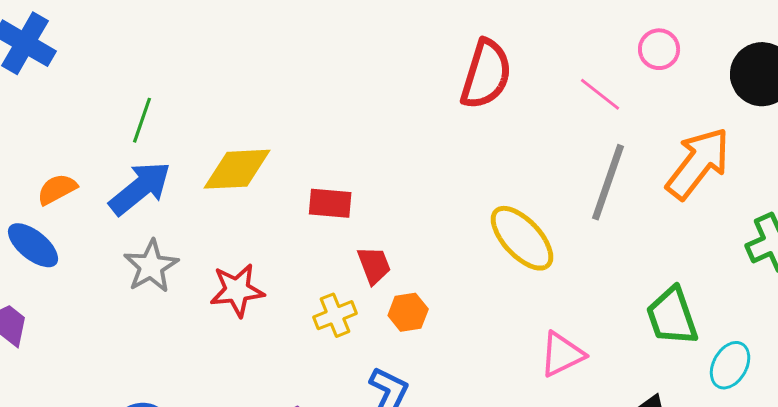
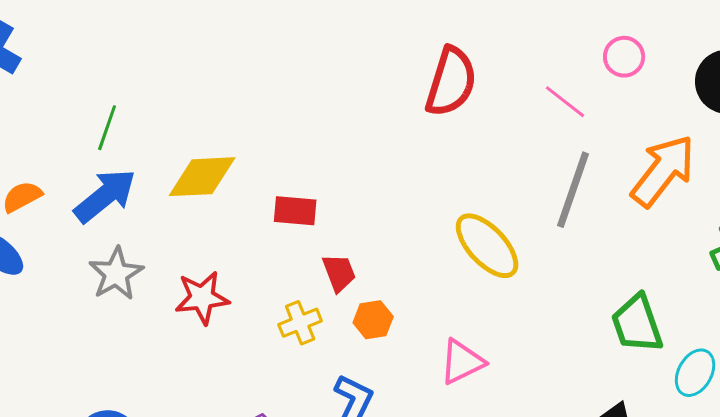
pink triangle: (562, 354) -> (462, 362), moved

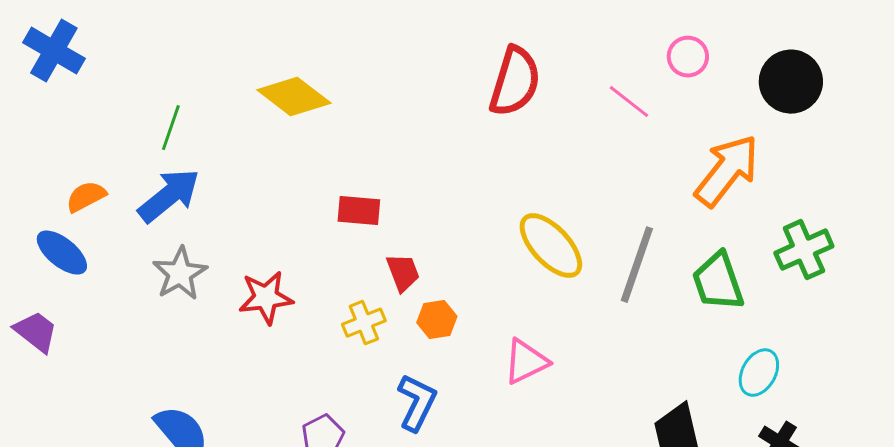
yellow diamond: (202, 177) -> (294, 97), moved, turned 40
gray line: (573, 190) -> (637, 265), moved
green trapezoid: (637, 324) -> (718, 282), moved

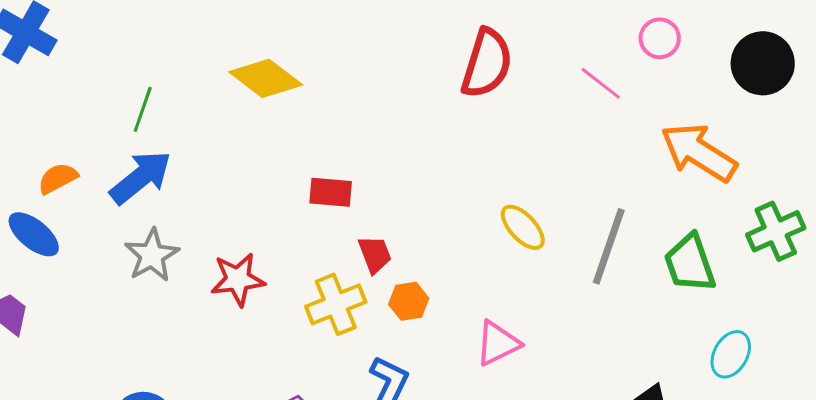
orange arrow: (727, 171) -> (699, 152), turned -96
yellow ellipse: (551, 246) -> (523, 227), size x0.7
yellow cross: (364, 323) -> (336, 304), size x1.4

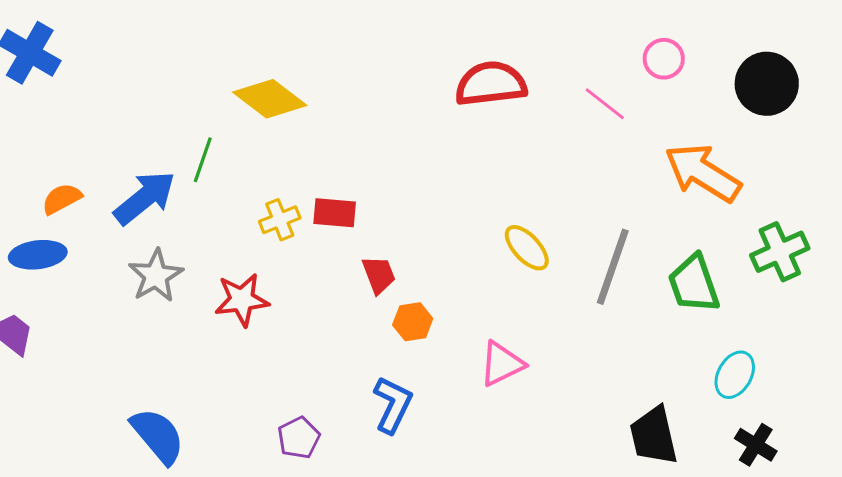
red semicircle: (487, 63) -> (491, 84), turned -114
green line: (143, 109) -> (203, 160), moved
blue ellipse: (34, 234) -> (38, 255), turned -46
yellow cross: (336, 304) -> (280, 220), moved, size x0.7

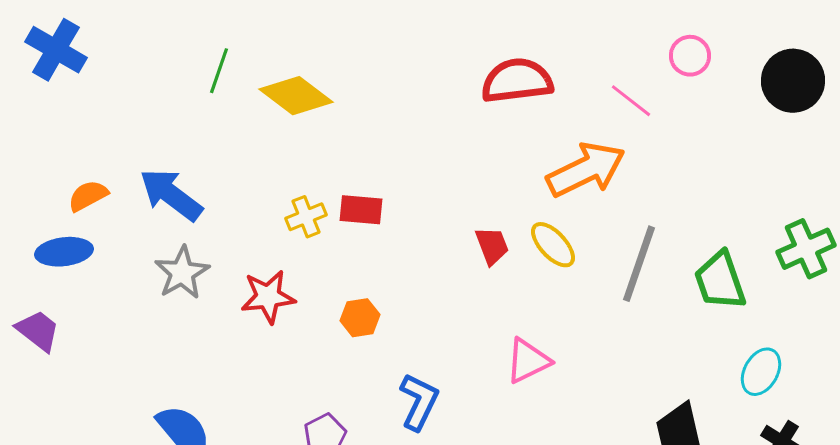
green line: (203, 160) -> (219, 71), moved
orange arrow: (703, 173) -> (586, 170), moved, turned 122
blue arrow: (145, 198) -> (171, 195), turned -104
red trapezoid: (379, 275) -> (492, 246), moved
orange hexagon: (413, 322) -> (360, 318), moved

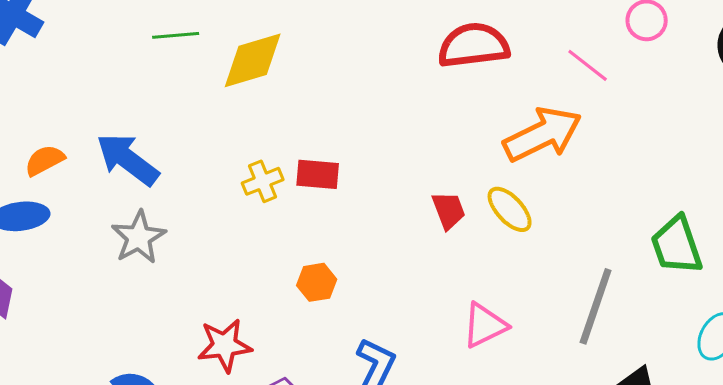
green line: (219, 71) -> (176, 35), turned 66
yellow diamond: (296, 96) -> (253, 60), turned -54
gray line: (639, 264) -> (596, 306), moved
red star: (268, 297) -> (225, 345), moved

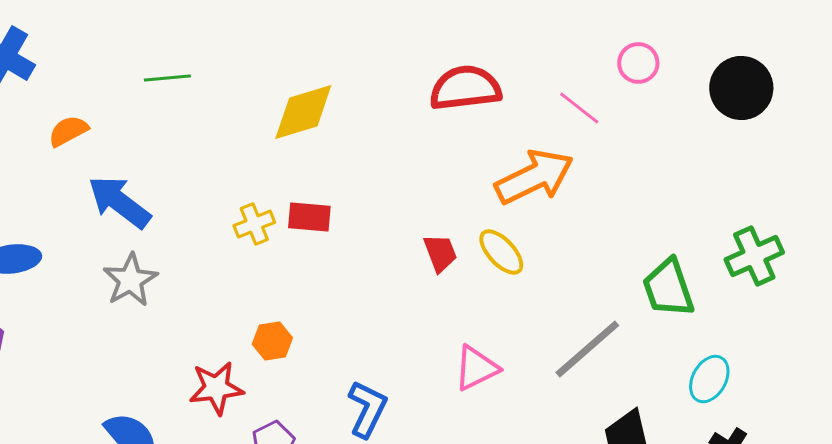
yellow diamond: (253, 60) -> (303, 112), moved
orange semicircle: (45, 160) -> (68, 131), moved
orange hexagon: (317, 282) -> (272, 341), moved
gray line: (596, 306) -> (587, 349), turned 30

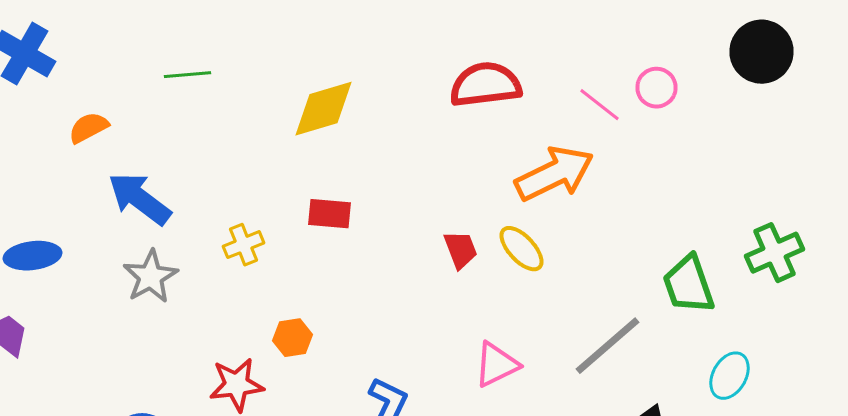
pink circle: (638, 63) -> (656, 88), moved
black circle: (741, 88) -> (762, 52), moved
yellow cross: (254, 224) -> (244, 245), moved

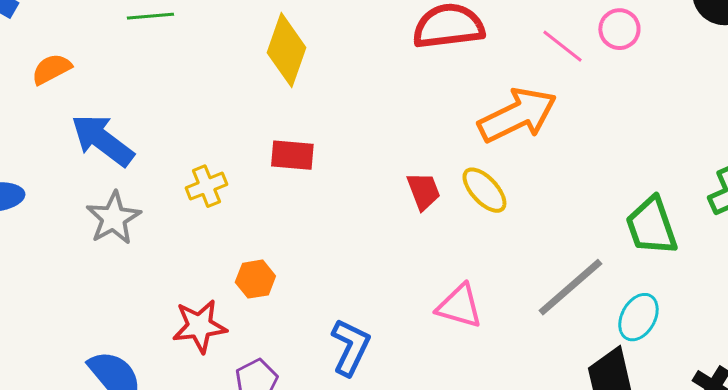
yellow diamond: (324, 109) -> (286, 50), turned -54
pink triangle: (496, 365) -> (459, 306), turned 42
cyan ellipse: (730, 376) -> (638, 317), moved

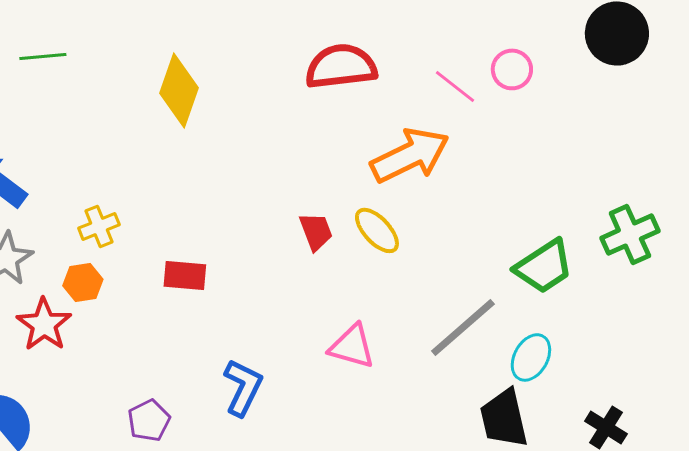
red rectangle: (292, 155) -> (185, 275), moved
green trapezoid: (651, 226) -> (544, 266), turned -104
orange hexagon: (255, 279) -> (83, 282), moved
red star: (199, 326) -> (44, 324), moved, turned -30

